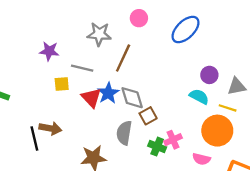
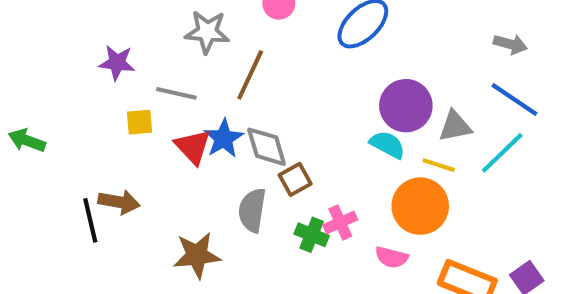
purple circle: (209, 75) -> (406, 106), size x1.6

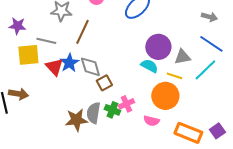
yellow square: (139, 122) -> (28, 55), size x1.6
gray semicircle: (252, 210) -> (93, 113), moved
brown star: (197, 255) -> (76, 120), moved

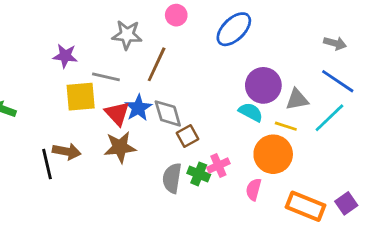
brown star: (76, 120) -> (120, 147), moved
pink semicircle: (151, 121) -> (254, 189), turned 91

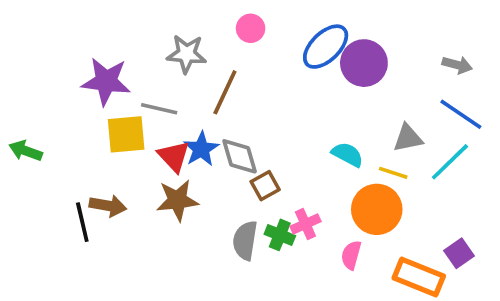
purple star: (65, 56) -> (106, 81), size x1.5
purple circle: (263, 85) -> (364, 63), moved
purple square: (346, 203) -> (459, 253), moved

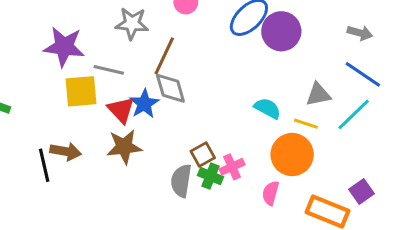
gray diamond: (240, 156) -> (170, 88), moved
brown square: (265, 186) -> (203, 155), moved

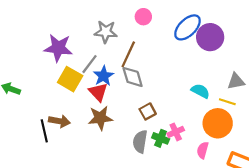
gray line: (109, 70) -> (89, 64), turned -66
yellow square: (81, 91) -> (70, 79), turned 35
blue star: (144, 104) -> (103, 76), moved
brown square: (203, 155) -> (148, 111), moved

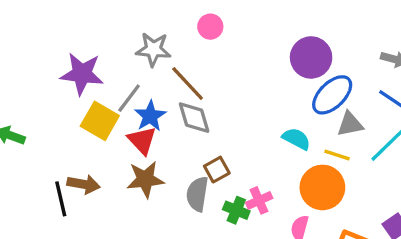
blue ellipse: (188, 27) -> (332, 95), moved
brown line: (128, 54) -> (188, 83), turned -68
gray semicircle: (140, 142) -> (197, 194), moved

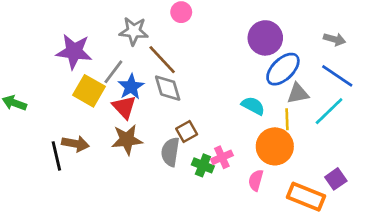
yellow line: (337, 155) -> (287, 119), turned 70

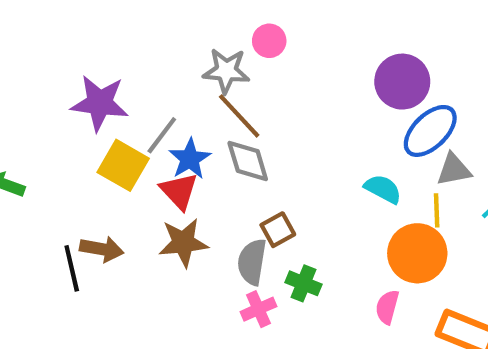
gray star: (134, 31) -> (226, 71), moved
pink cross: (222, 157) -> (258, 309), moved

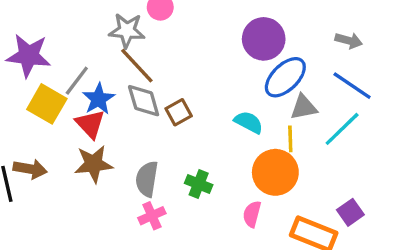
brown square: (278, 230) -> (179, 112), moved
green cross: (304, 283) -> (199, 184), moved

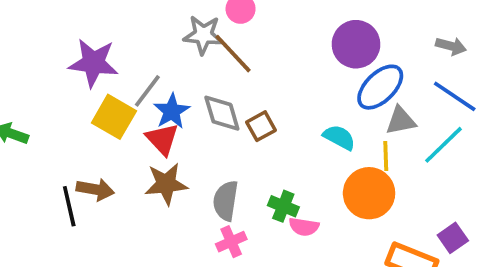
brown line: (137, 66) -> (233, 54), moved
pink semicircle: (252, 214) -> (304, 227), moved, turned -96

